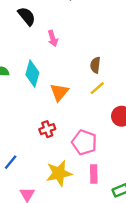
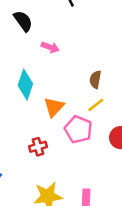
pink arrow: (53, 38) -> (50, 47), turned -56
pink pentagon: (84, 142) -> (78, 129), moved

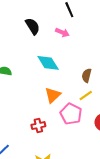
pink arrow: (50, 47) -> (62, 32), moved
cyan diamond: (25, 85) -> (48, 63), moved, turned -55

